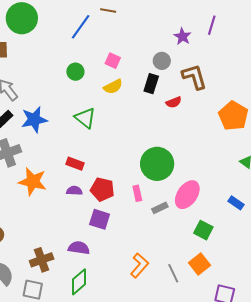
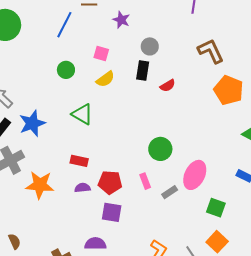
purple star: (182, 36) -> (121, 20), moved
brown L-shape: (194, 77) -> (211, 51), moved
green circle: (157, 164) -> (160, 149), size x0.7

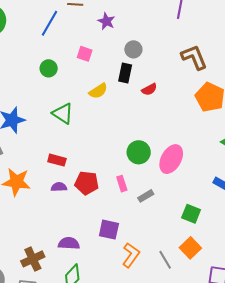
yellow semicircle: (105, 79) -> (98, 91), moved
pink ellipse: (195, 175) -> (171, 159), moved
purple square: (112, 212) -> (109, 230), moved

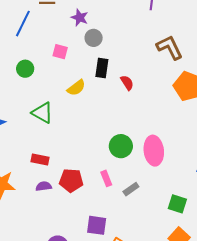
gray circle: (133, 49) -> (94, 38), moved
red semicircle: (149, 89) -> (127, 83), turned -91
pink ellipse: (171, 159) -> (154, 151), turned -32

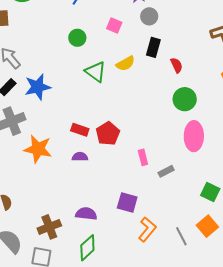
green triangle: (42, 113) -> (96, 72), moved
green circle: (121, 146) -> (185, 99), moved
red pentagon: (71, 180) -> (108, 134), moved, turned 30

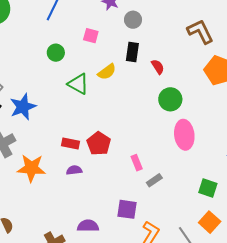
gray circle: (149, 16) -> (133, 20), moved
gray rectangle: (166, 171) -> (154, 180), moved

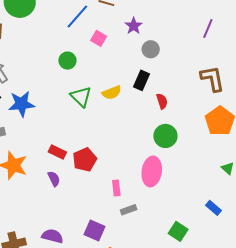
pink square: (91, 36) -> (99, 38), moved
pink ellipse: (184, 135) -> (152, 171), moved
purple semicircle: (74, 170) -> (54, 179), turned 56

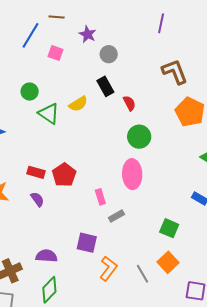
green circle: (67, 61) -> (30, 92), moved
black rectangle: (142, 80) -> (105, 86), turned -42

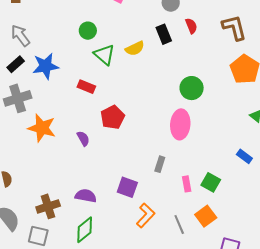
red semicircle: (129, 103) -> (191, 26), moved
red rectangle: (36, 172) -> (86, 87), moved
pink rectangle: (100, 197) -> (187, 184), moved
gray rectangle: (116, 216) -> (160, 164), turned -49

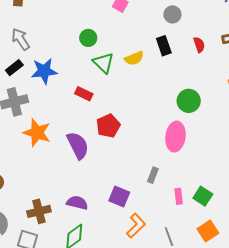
red semicircle: (191, 26) -> (199, 45), moved
purple semicircle: (83, 139) -> (78, 145), size x1.8
orange square: (206, 216) -> (208, 231), moved

